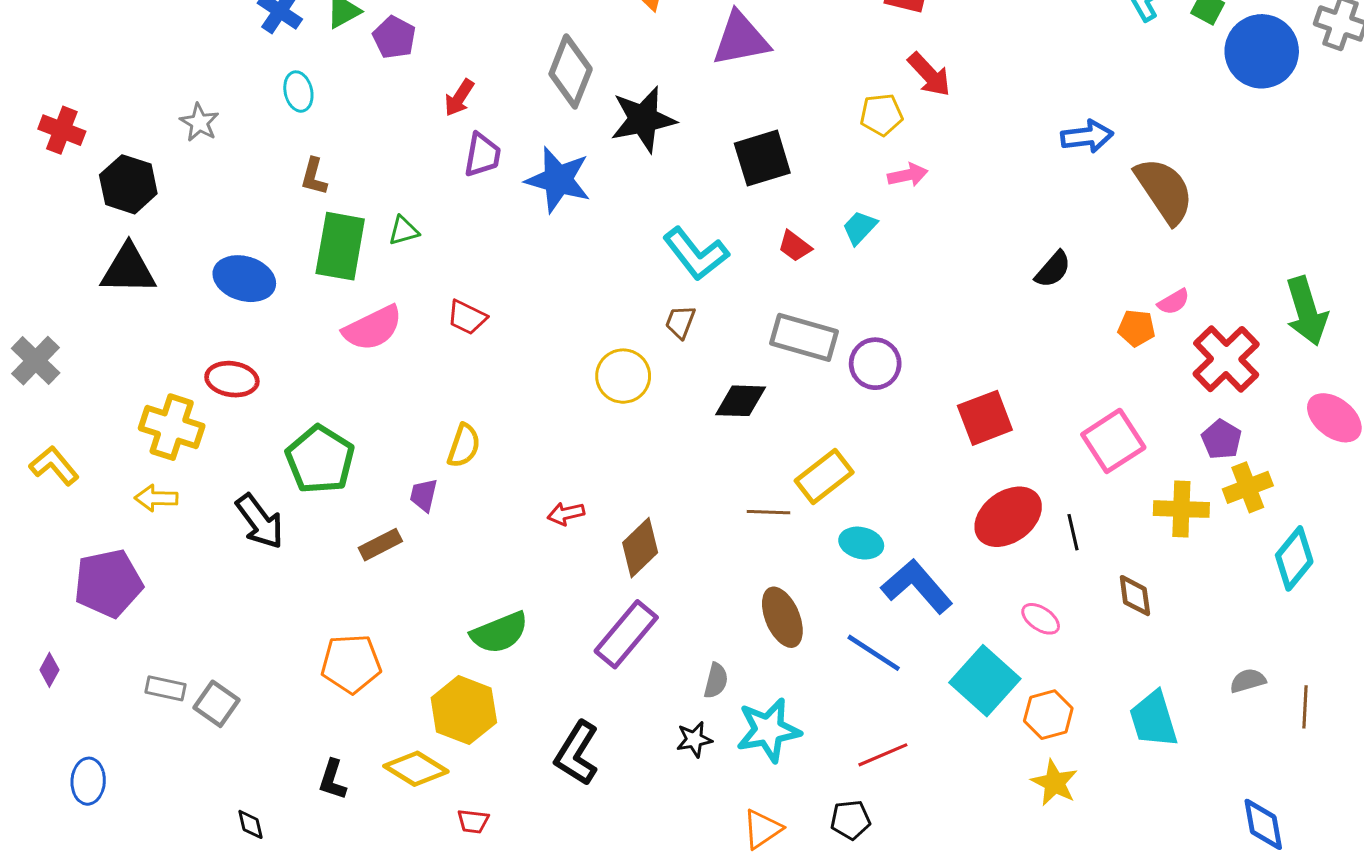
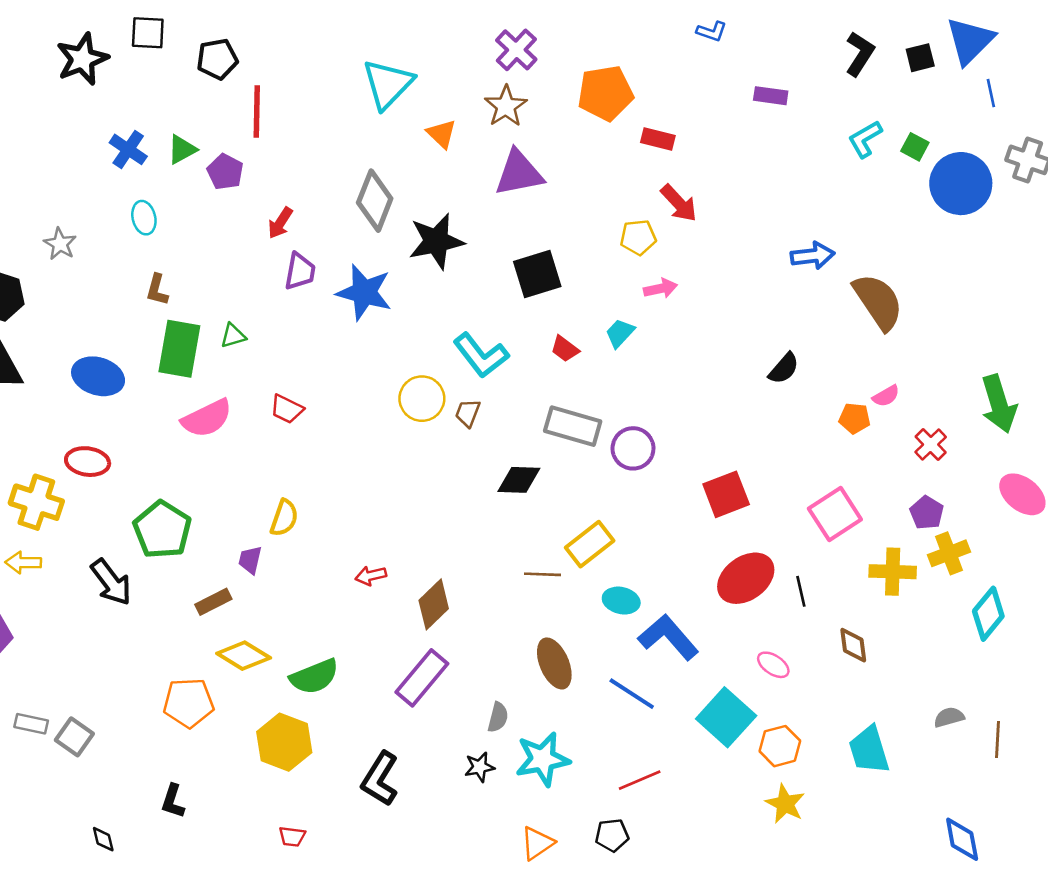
red cross: (1226, 359) -> (931, 444), size x0.6
yellow circle: (623, 376) -> (422, 399), moved
yellow diamond: (416, 769) -> (244, 656), moved

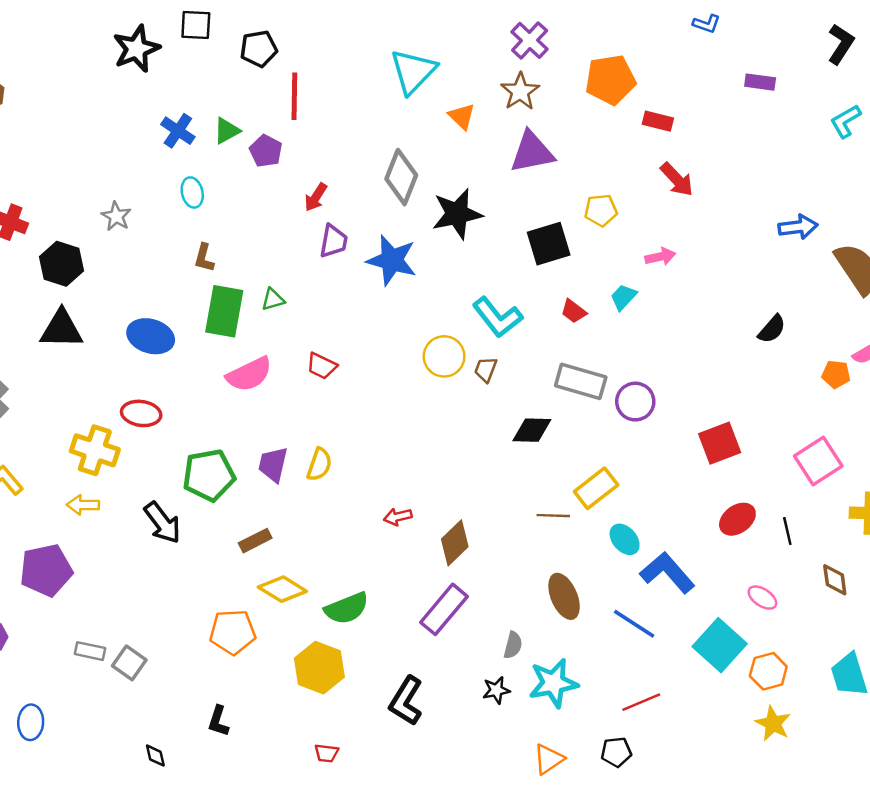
yellow pentagon: (638, 237) -> (601, 210), moved
green pentagon: (162, 530) -> (209, 475), turned 30
purple trapezoid: (250, 560) -> (273, 465), moved, size x1.4
red ellipse: (746, 578) -> (737, 519), size x0.7
cyan ellipse: (621, 601) -> (625, 539), turned 36

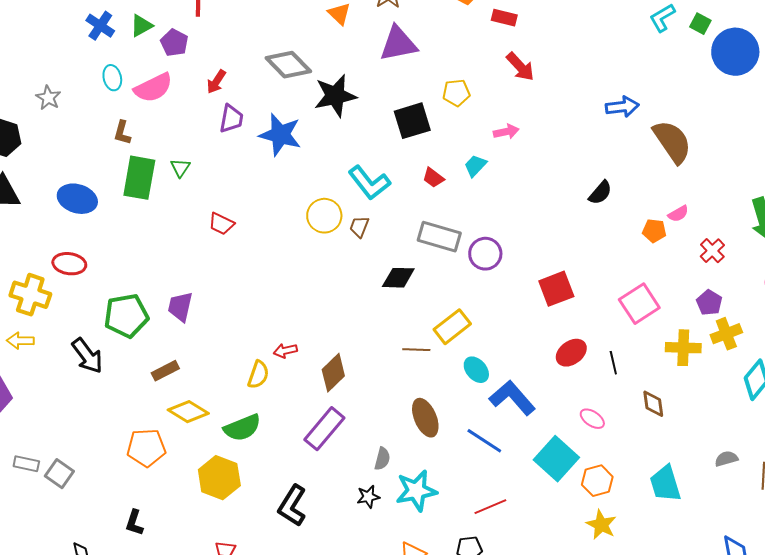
gray diamond: (401, 177) -> (288, 65), turned -66
green triangle: (273, 299) -> (180, 168), turned -40
pink semicircle: (249, 374) -> (153, 88), moved
yellow semicircle: (319, 465) -> (258, 375), moved

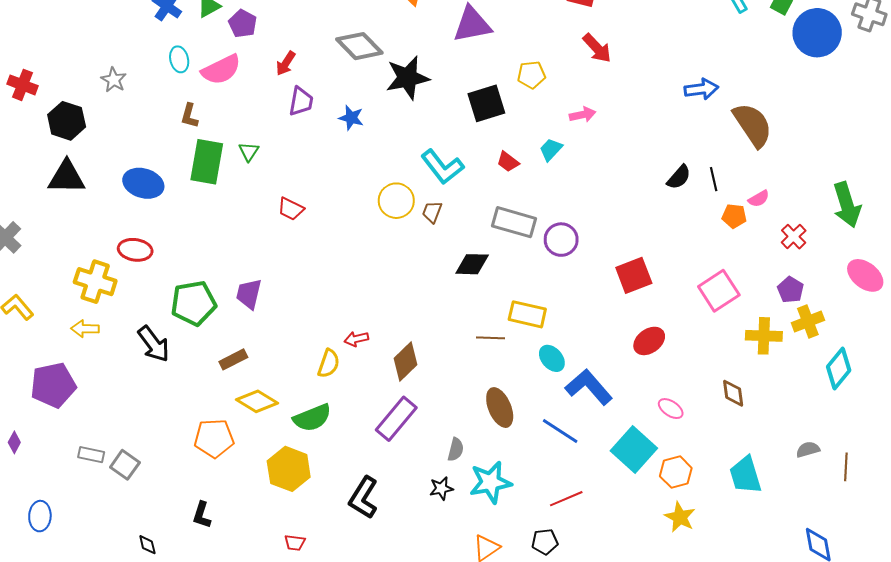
blue star: (280, 135) -> (351, 118), size x0.6
yellow rectangle: (452, 327) -> (527, 314), turned 51
black line: (613, 363) -> (714, 179), moved

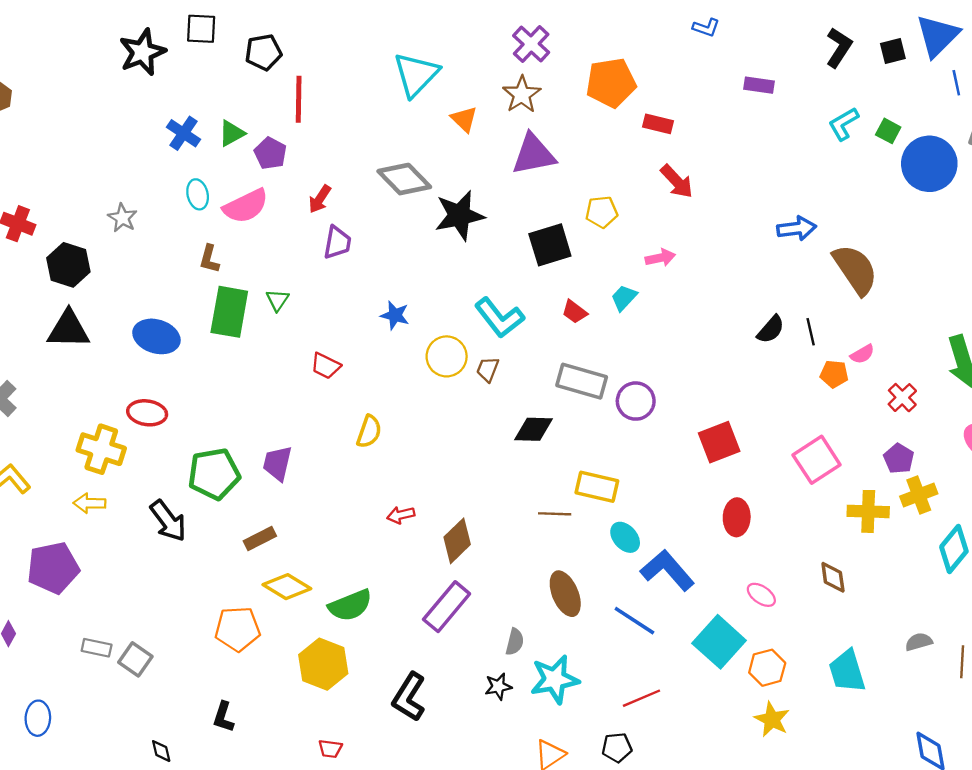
blue star: (351, 118) -> (395, 315), moved
red ellipse: (649, 341) -> (737, 517), turned -52
yellow semicircle: (329, 363) -> (369, 432), moved

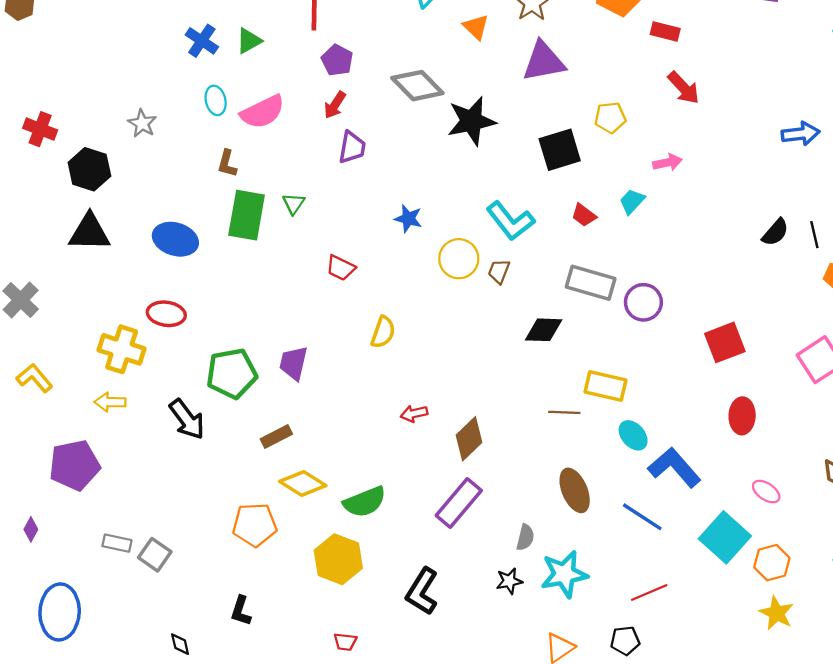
purple pentagon: (270, 153) -> (337, 60), moved
blue ellipse: (38, 718) -> (60, 612), size x1.6

